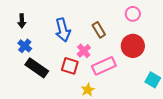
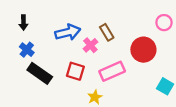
pink circle: (133, 14) -> (164, 23), moved
blue arrow: (63, 30) -> (68, 32), turned -90
pink cross: (84, 51) -> (90, 45), moved

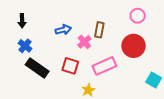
pink circle: (164, 23) -> (138, 16), moved
blue arrow: (68, 32) -> (63, 30), size x0.7
brown rectangle: (107, 32) -> (99, 30), turned 42

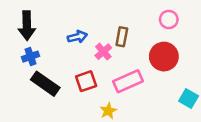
black arrow: (22, 21) -> (27, 26), size x1.6
blue cross: (25, 46) -> (30, 57), turned 32
red square: (70, 66) -> (86, 81), turned -36

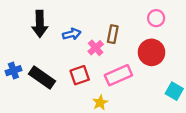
black arrow: (27, 26) -> (40, 24), moved
blue cross: (30, 57) -> (13, 71), moved

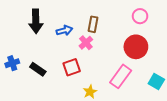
brown rectangle: (113, 34) -> (93, 24), moved
pink rectangle: (118, 75) -> (121, 76), moved, turned -30
black rectangle: (42, 77) -> (38, 69), size x0.7

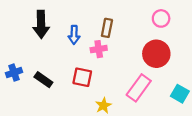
blue arrow: (64, 30) -> (74, 35), turned 105
pink cross: (86, 43) -> (99, 49), turned 32
red square: (72, 67) -> (82, 77), turned 30

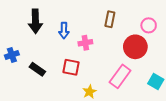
pink circle: (161, 18) -> (149, 25), moved
brown rectangle: (107, 28) -> (110, 19), moved
blue cross: (14, 73) -> (12, 55), moved

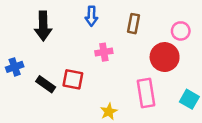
blue arrow: (64, 30) -> (91, 16), moved
red square: (71, 67) -> (73, 79), moved
pink rectangle: (120, 76) -> (146, 93), turned -45

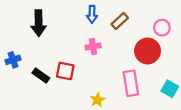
blue arrow: (91, 16) -> (92, 14), moved
brown rectangle: (134, 24) -> (120, 21), turned 36

